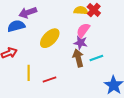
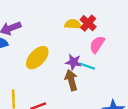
pink semicircle: (83, 30) -> (97, 44), moved
cyan line: (96, 58) -> (87, 66), moved, turned 40

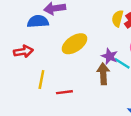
yellow semicircle: (73, 24) -> (118, 18), turned -91

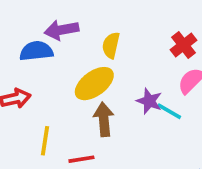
yellow semicircle: (118, 18) -> (111, 45), moved
brown arrow: (103, 74) -> (104, 119), moved

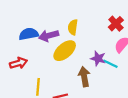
purple arrow: (61, 30) -> (49, 36), moved
brown arrow: (104, 119) -> (84, 77), moved

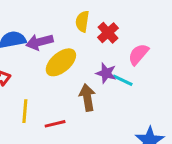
red cross: (116, 24) -> (108, 33), moved
yellow semicircle: (73, 27) -> (82, 21), moved

